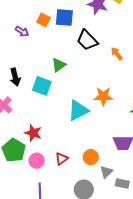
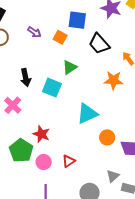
orange square: (43, 20) -> (60, 37), moved
orange star: (103, 96) -> (114, 80), moved
orange circle: (91, 157) -> (107, 137), moved

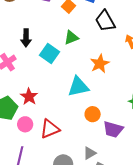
orange star: (114, 80) -> (100, 64), moved, turned 30
red triangle: (69, 161) -> (50, 129), size x1.5

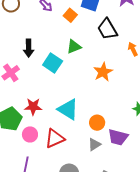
cyan triangle: (78, 87) -> (68, 109), moved, turned 45
red star: (29, 97) -> (33, 107), turned -30
gray triangle: (90, 153) -> (94, 144), moved

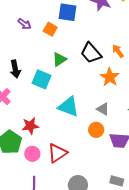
black trapezoid: (107, 29) -> (91, 53), moved
orange star: (103, 72) -> (110, 77), moved
cyan triangle: (68, 109) -> (69, 107), moved
gray triangle: (94, 144) -> (103, 109), moved, turned -48

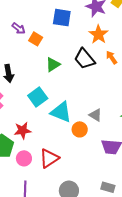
orange square: (50, 29) -> (36, 39), moved
orange star: (110, 77) -> (98, 34), moved
cyan square: (41, 79) -> (38, 97), moved, turned 30
orange circle: (96, 130) -> (80, 129), moved

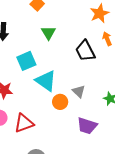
black trapezoid: (85, 59) -> (85, 51), moved
green triangle: (53, 65) -> (48, 33), turned -42

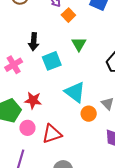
cyan square: (26, 61) -> (52, 61), moved

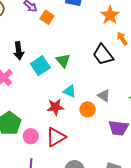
green triangle: (79, 44) -> (63, 61), moved
cyan triangle: (75, 92) -> (70, 91), size x0.6
red star: (33, 100) -> (55, 107), moved

